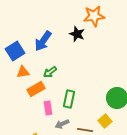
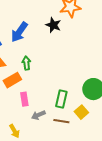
green arrow: (50, 72) -> (26, 63), turned 120
green rectangle: (69, 99) -> (61, 99), moved

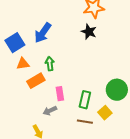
black star: (53, 25) -> (89, 32), moved
pink rectangle: (24, 99) -> (60, 94), moved
gray arrow: (38, 115) -> (50, 111), moved

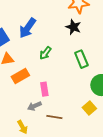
green arrow: (50, 64) -> (45, 53), moved, turned -136
green rectangle: (85, 100) -> (81, 59), moved, turned -36
brown line: (85, 122) -> (54, 117), moved

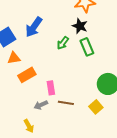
green arrow: (45, 53) -> (63, 43), moved
green rectangle: (81, 59) -> (87, 47), moved
brown line: (54, 117) -> (66, 103), moved

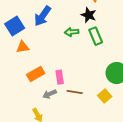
green arrow: (63, 43) -> (72, 32), turned 48
orange rectangle: (27, 75) -> (36, 74), moved

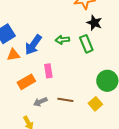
black star: (89, 15) -> (94, 23), moved
blue arrow: (43, 16) -> (33, 45), moved
pink rectangle: (60, 77) -> (48, 71), moved

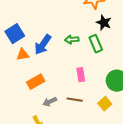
pink rectangle: (48, 71) -> (81, 75), moved

